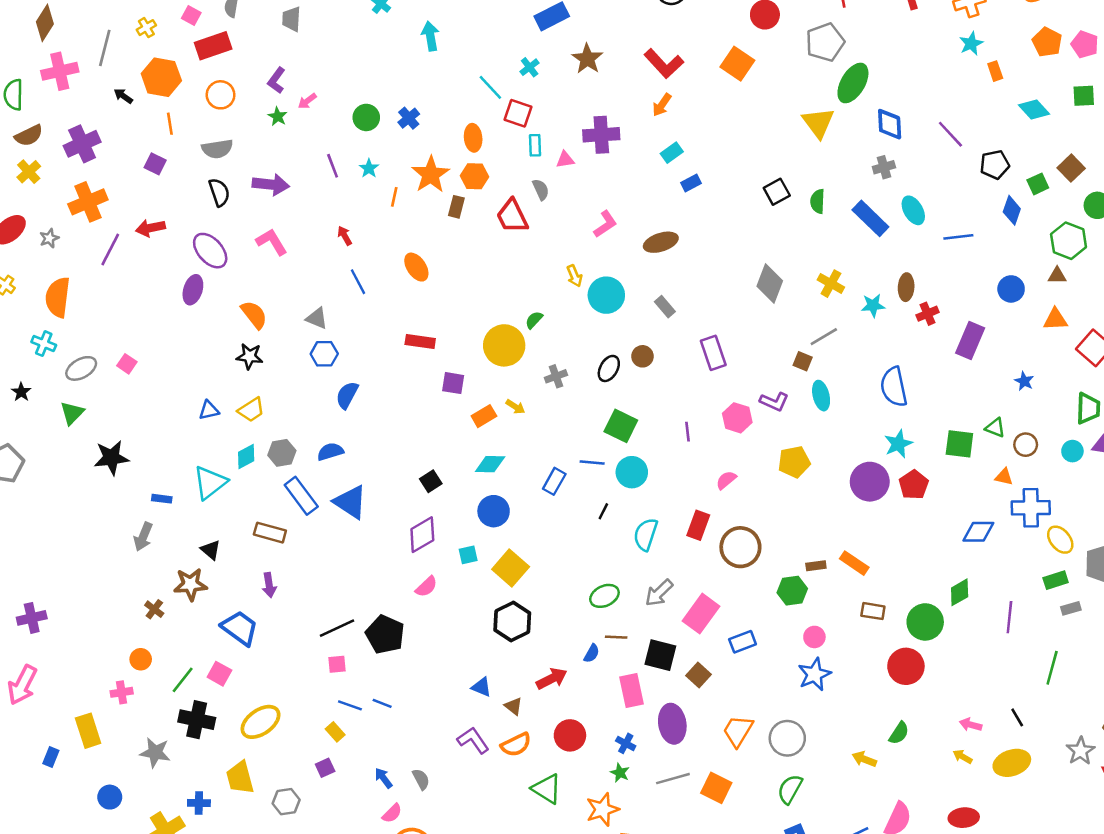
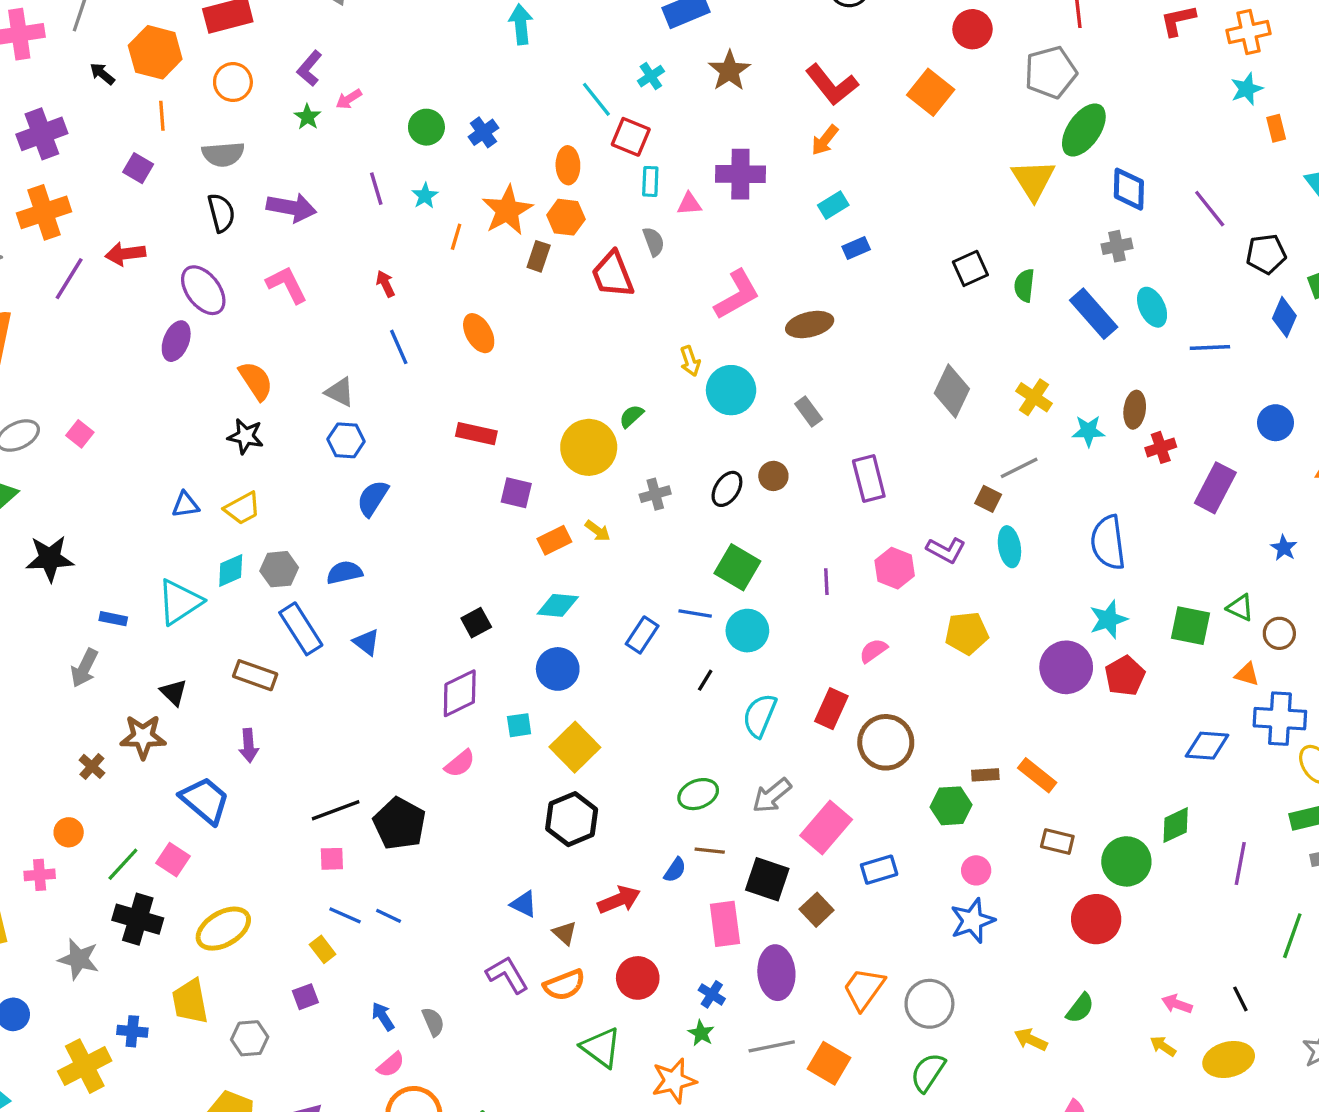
pink L-shape: (605, 224) -> (737, 295), size x1.4
blue triangle: (350, 502) -> (366, 642), size x0.6

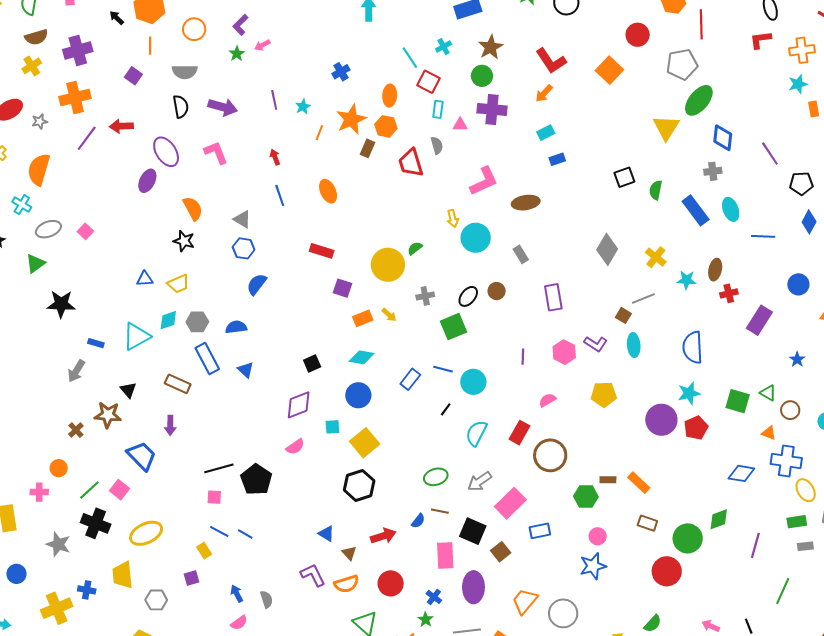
green circle: (426, 127) -> (482, 76), moved
green square: (737, 567) -> (453, 327), moved, turned 32

